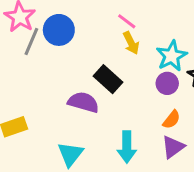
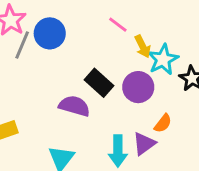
yellow arrow: (131, 43) -> (143, 46), moved
purple circle: (167, 83) -> (138, 87), moved, size x1.4
purple triangle: (173, 147) -> (144, 144), moved

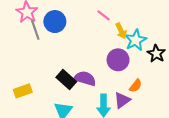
gray line: (22, 45) -> (35, 30), turned -42
black rectangle: (99, 83) -> (66, 80), moved
purple semicircle: (74, 106) -> (85, 78), moved

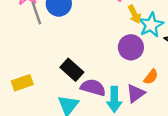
purple semicircle: (85, 78) -> (93, 88), moved

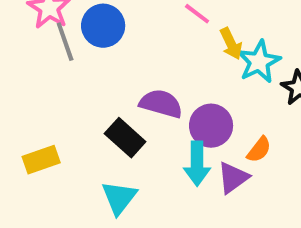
purple circle: (131, 47) -> (211, 126), moved
purple semicircle: (93, 88) -> (161, 104), moved
cyan arrow: (114, 99) -> (197, 164), moved

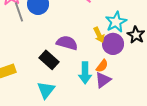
yellow arrow: (231, 44) -> (99, 35), moved
purple circle: (211, 126) -> (113, 44), moved
orange semicircle: (259, 150) -> (102, 66), moved

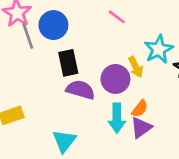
purple semicircle: (67, 43) -> (80, 90), moved
purple circle: (113, 44) -> (115, 79), moved
black rectangle: (49, 60) -> (68, 63), moved, turned 36

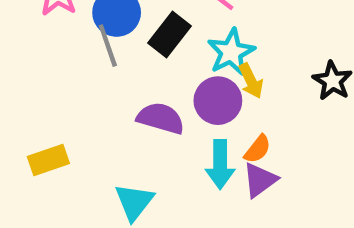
gray line: (28, 36) -> (108, 46), moved
cyan star: (159, 49) -> (231, 52), moved
black rectangle: (68, 63) -> (169, 35), moved, turned 50

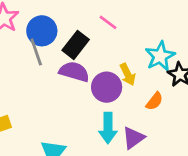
cyan star: (231, 52) -> (160, 56), moved
purple semicircle: (161, 118) -> (74, 72), moved
orange semicircle: (258, 149) -> (154, 101), moved

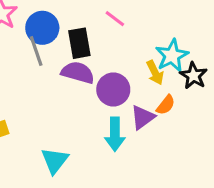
black rectangle: (76, 45) -> (79, 43), turned -48
yellow arrow: (128, 74) -> (155, 73), moved
purple triangle: (133, 138) -> (143, 117), moved

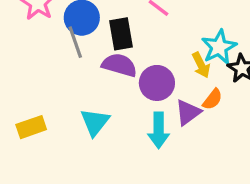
cyan triangle: (55, 160) -> (95, 122), moved

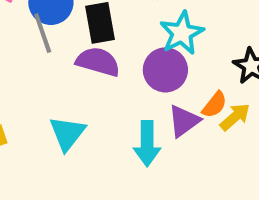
cyan star: (219, 47) -> (182, 33), moved
yellow arrow: (201, 65) -> (235, 117), moved, turned -105
purple circle: (157, 83) -> (165, 70), moved

